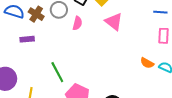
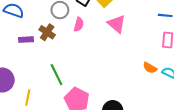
brown cross: (36, 14) -> (47, 32), moved

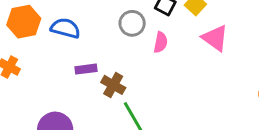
brown cross: (47, 32) -> (113, 85), moved

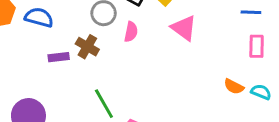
brown cross: (113, 85) -> (87, 47), moved

